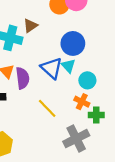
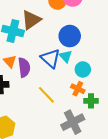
brown triangle: (30, 26) -> (31, 20), size x1.5

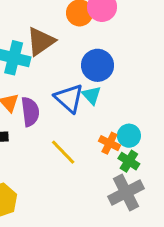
cyan circle: (83, 69) -> (129, 136), moved
green cross: (91, 101) -> (129, 161), turned 32
gray cross: (73, 122) -> (126, 193), moved

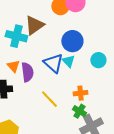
cyan circle: (129, 136) -> (98, 60), moved
orange cross: (109, 143) -> (80, 93), turned -32
green cross: (129, 161) -> (79, 111), moved

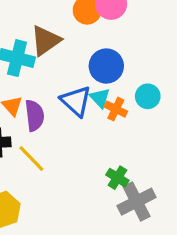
orange cross: (80, 93) -> (116, 109), moved, turned 32
yellow line: (49, 99) -> (31, 158), moved

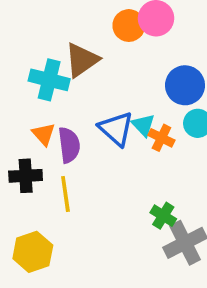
blue circle: (106, 66) -> (185, 85), moved
yellow line: (31, 158) -> (65, 194), turned 36

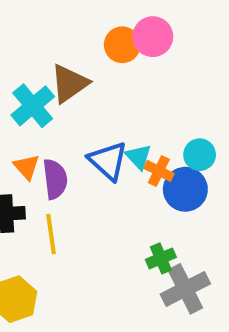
cyan cross: (49, 80) -> (33, 106), turned 36
blue circle: (185, 85) -> (185, 189), moved
green cross: (163, 216) -> (161, 258), turned 35

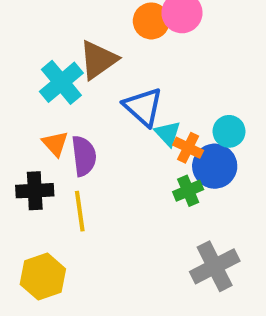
blue triangle: (108, 161) -> (143, 107), moved
green cross: (161, 258) -> (188, 191), moved

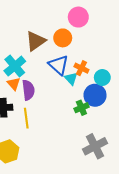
orange circle: (151, 21) -> (63, 38), moved
cyan cross: (61, 82) -> (15, 66), moved
orange cross: (188, 148) -> (81, 68), moved

